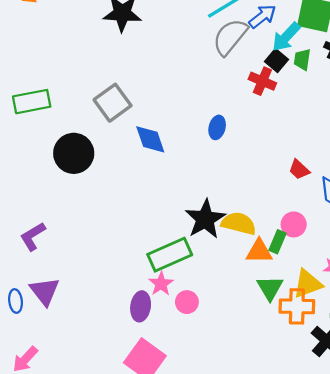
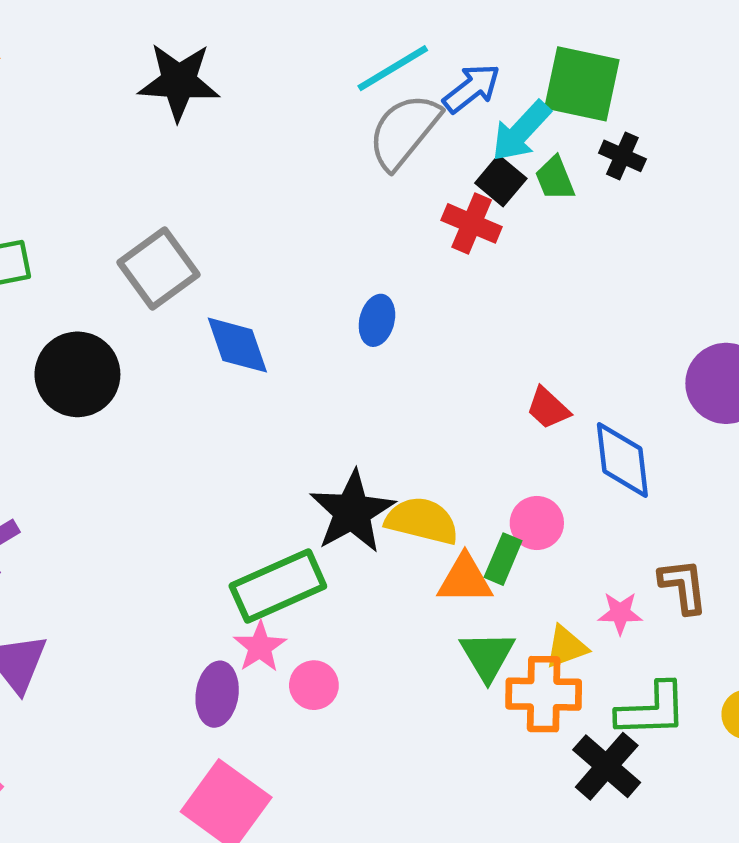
green trapezoid: (302, 60) -> (555, 178), turned -30
yellow triangle: (308, 284) -> (566, 647), size x0.7

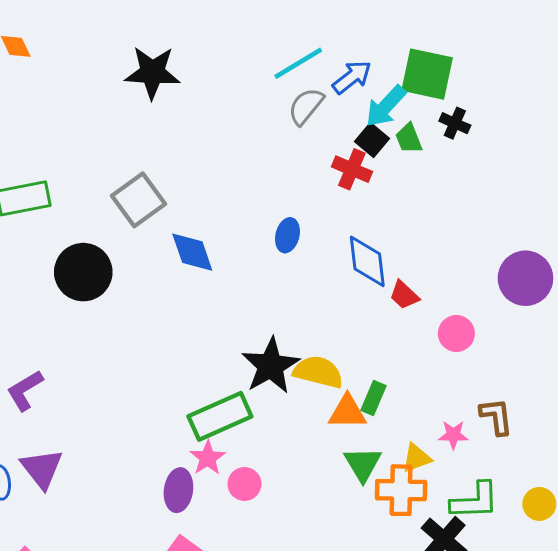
gray semicircle: (404, 131) -> (306, 106), size x0.7
blue diamond: (622, 460) -> (367, 261), moved
pink circle: (537, 523) -> (456, 334), moved

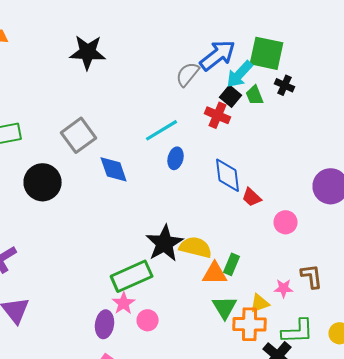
cyan line: (298, 63) -> (162, 130), moved
blue arrow: (352, 77) -> (218, 55), size x1.4

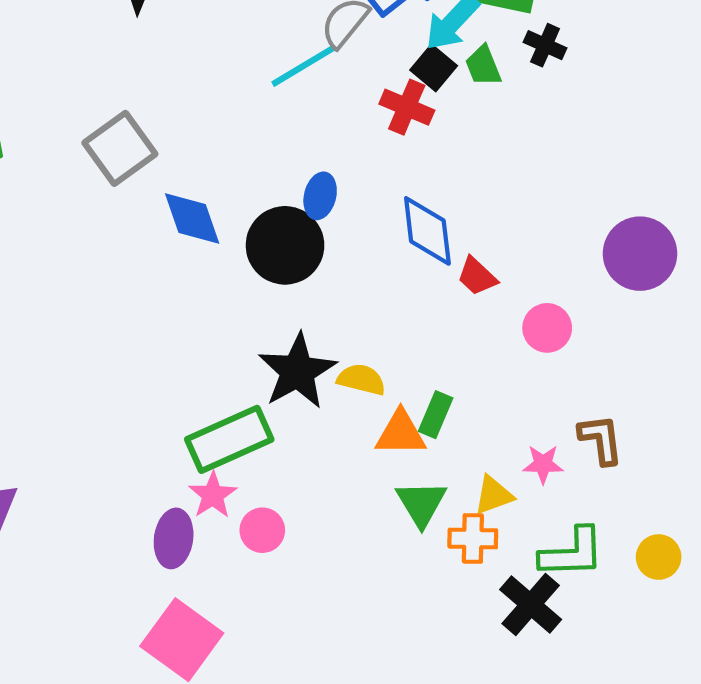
cyan line: (162, 130) -> (304, 66), moved
black circle: (43, 182) -> (285, 245), moved
yellow semicircle: (196, 247) -> (361, 380), size x0.7
orange cross: (250, 324) -> (473, 538), size x0.7

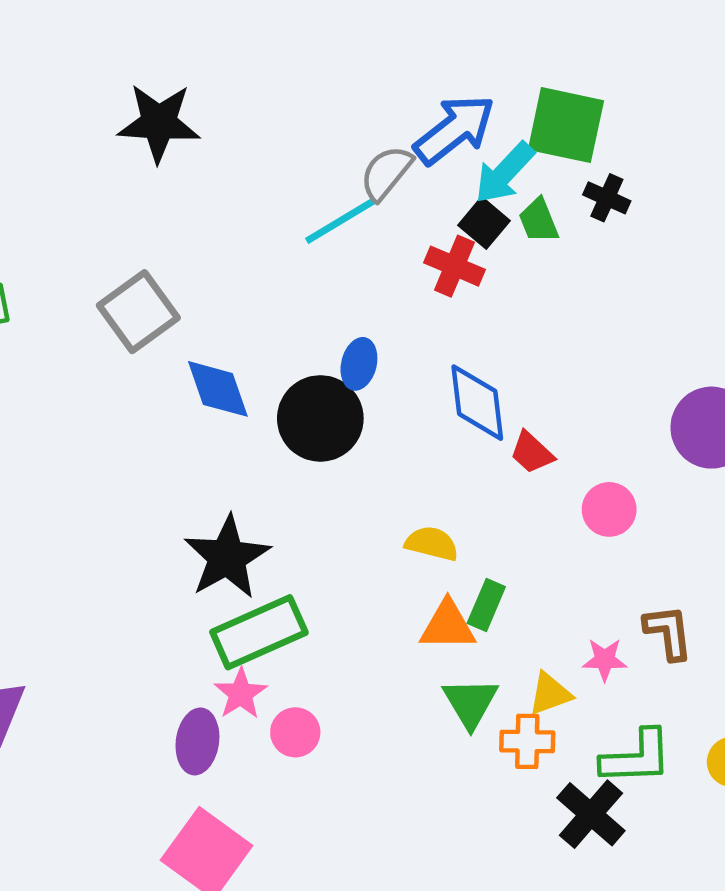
black star: (297, 371) -> (227, 557), moved
yellow semicircle: (361, 380) -> (432, 544), moved

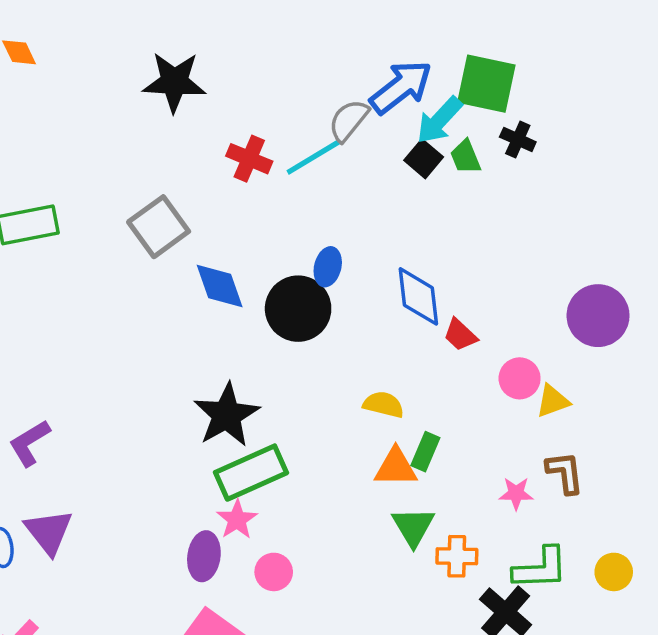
red cross: (454, 266) -> (249, 159), moved
yellow triangle: (550, 694) -> (553, 401), moved
pink circle: (295, 732) -> (274, 572), moved

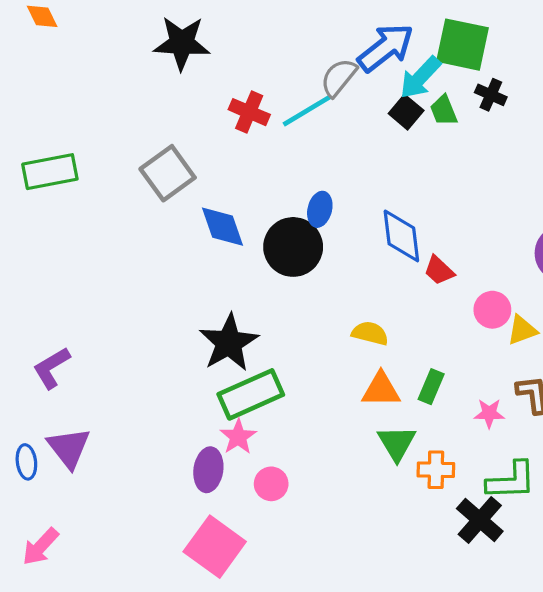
green rectangle: (425, 452) -> (431, 387), moved

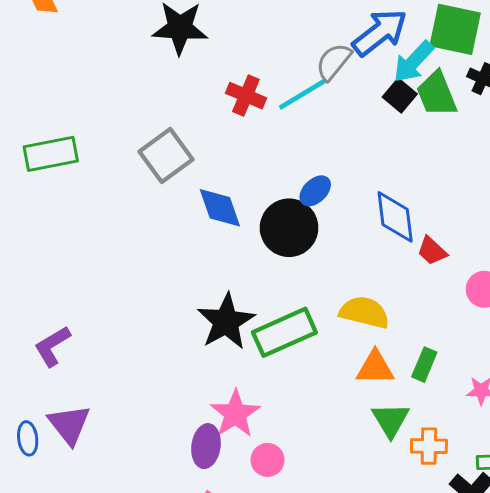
green trapezoid: (444, 110) -> (437, 94), size x1.5
blue ellipse: (320, 209) -> (315, 191), turned 32
yellow semicircle: (370, 333) -> (364, 312), size x1.4
green rectangle: (251, 394) -> (284, 332), moved
pink star: (238, 437) -> (235, 414), size x1.4

